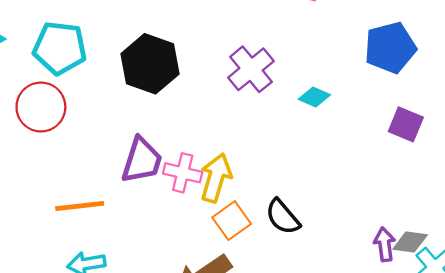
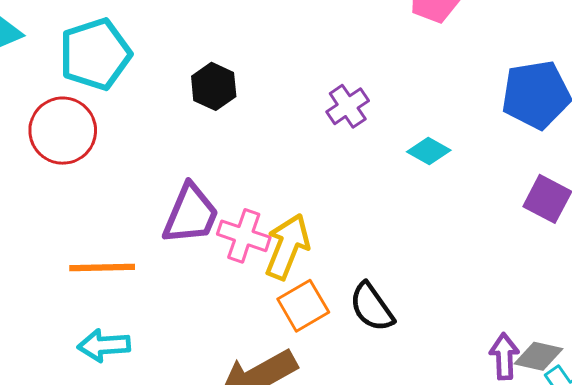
cyan pentagon: (60, 48) -> (95, 54), turned -30
black hexagon: (150, 64) -> (214, 86), size x0.6
purple cross: (251, 69) -> (348, 106), size x0.7

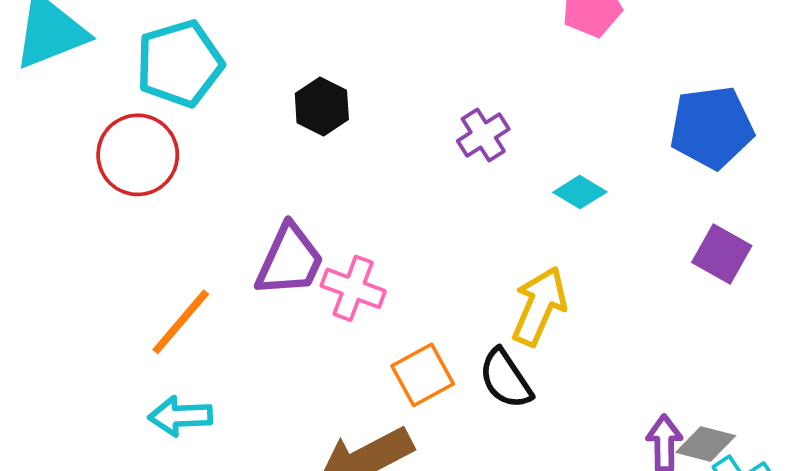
yellow arrow: (287, 247) -> (539, 306), moved
orange line: (102, 267) -> (181, 322), turned -50

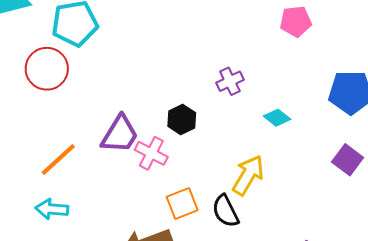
black hexagon: (322, 107) -> (182, 119), moved

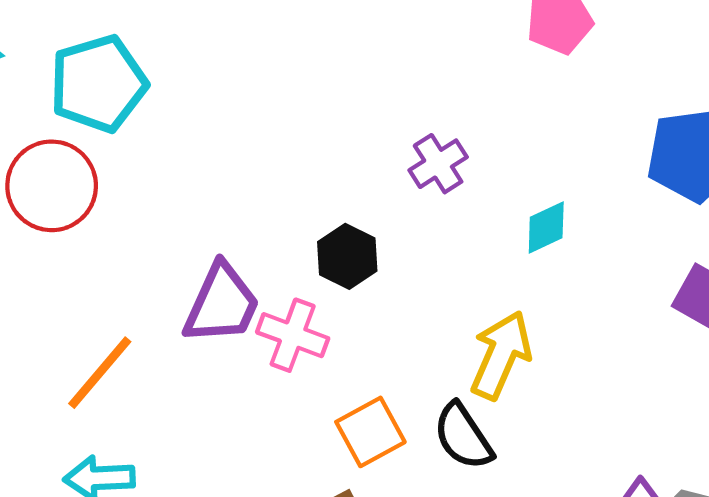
cyan diamond: (277, 118) -> (546, 227), turned -56

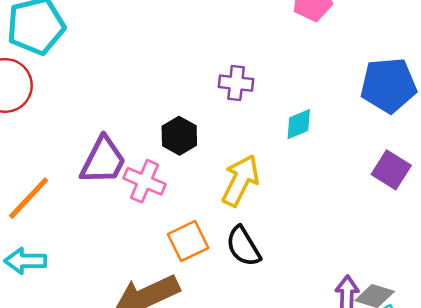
purple cross: (438, 164) -> (236, 83), turned 36
yellow arrow: (501, 355) -> (240, 180), moved

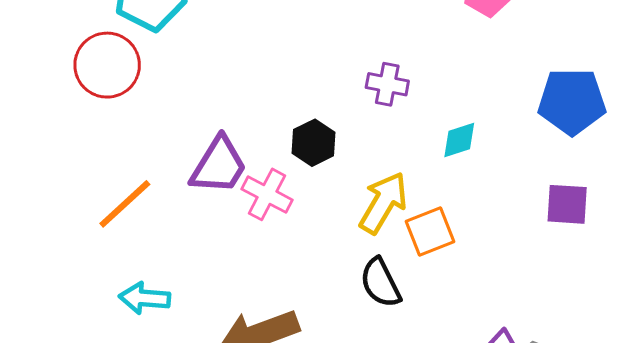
purple square: (391, 170) -> (567, 204), turned -33
orange square: (188, 241) -> (430, 231), moved
cyan arrow: (25, 261) -> (145, 298), moved

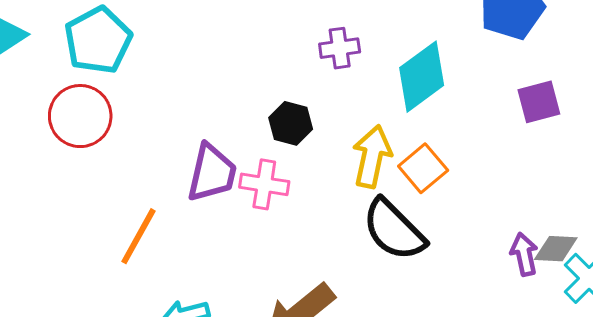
cyan diamond: (459, 140) -> (422, 77), size x1.8
black semicircle: (380, 283) -> (394, 230), size x1.4

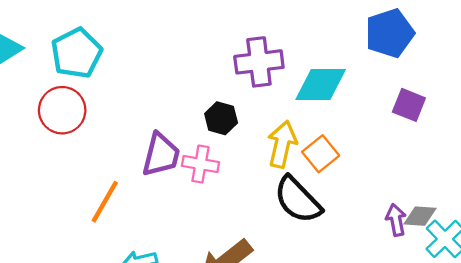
purple cross: (340, 48) -> (259, 62), size x1.6
cyan diamond: (422, 77) -> (321, 84), turned 36
purple square: (539, 102) -> (409, 105), turned 36

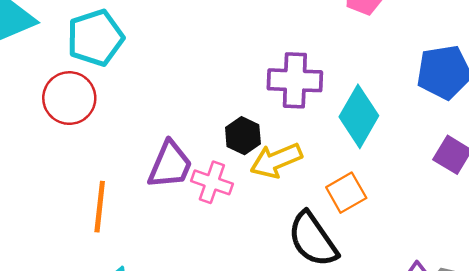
cyan diamond: (321, 84) -> (359, 116), turned -70
yellow arrow: (282, 144) -> (276, 160), moved, turned -135
orange line: (105, 202) -> (100, 207), turned -33

